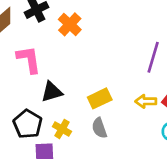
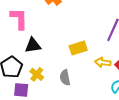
yellow rectangle: (100, 98) -> (78, 48), moved

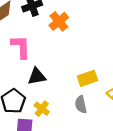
gray semicircle: (65, 78) -> (81, 104), moved

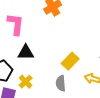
yellow rectangle: (87, 78) -> (70, 61), turned -36

